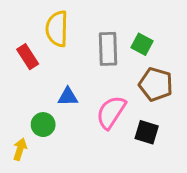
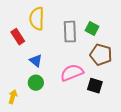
blue triangle: (68, 97) -> (36, 61), moved, turned 40
pink semicircle: (111, 112) -> (72, 73), turned 35
green circle: (43, 125) -> (36, 83), moved

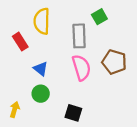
green square: (92, 29) -> (99, 17), moved, turned 32
pink semicircle: (72, 73) -> (81, 68), moved, turned 95
black square: (95, 86) -> (73, 113), moved

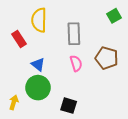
green square: (99, 17) -> (114, 16), moved
pink semicircle: (81, 68) -> (76, 63), size x0.7
green circle: (41, 94) -> (38, 88), size x1.5

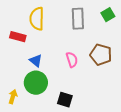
gray rectangle: (74, 34) -> (78, 19), moved
red rectangle: (19, 39) -> (18, 37), turned -42

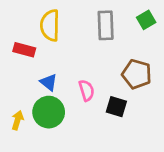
pink semicircle: (72, 60) -> (87, 90), moved
yellow arrow: (13, 97) -> (17, 120), moved
black square: (65, 100) -> (116, 107), moved

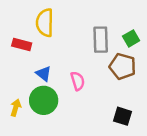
green square: (146, 20) -> (131, 38), moved
gray rectangle: (106, 25) -> (101, 40), moved
black square: (116, 107) -> (123, 116), moved

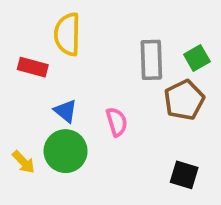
brown pentagon: (123, 66) -> (184, 100), turned 30
yellow arrow: (16, 108) -> (24, 162), turned 119

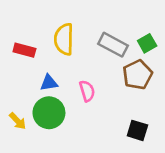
yellow semicircle: (67, 34) -> (64, 39), moved
gray rectangle: (151, 60) -> (113, 45), turned -60
blue triangle: (66, 111) -> (49, 83), turned -48

